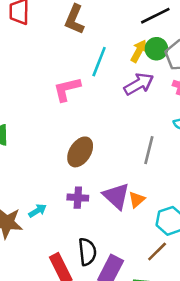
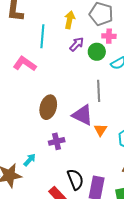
green circle: (156, 49) -> (97, 52), moved
purple arrow: (139, 84) -> (77, 44), size x0.7
pink L-shape: (67, 89) -> (25, 64), turned 65
purple triangle: (116, 196) -> (82, 115), moved

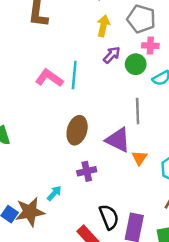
cyan line: (42, 36) -> (74, 75), moved

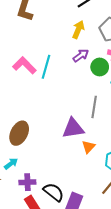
brown ellipse: (77, 130) -> (19, 133), moved
purple triangle: (118, 140) -> (73, 128), turned -45
purple cross: (87, 171) -> (27, 182), moved
black semicircle: (109, 217) -> (54, 192), turned -40

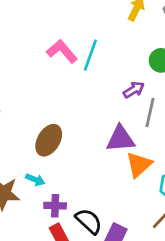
purple arrow: (81, 55) -> (134, 90), moved
orange triangle: (88, 147) -> (139, 165), size x1.5
cyan arrow: (11, 164) -> (35, 180), turned 56

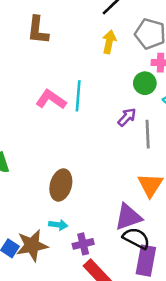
purple triangle: (120, 139) -> (128, 217), moved
black semicircle: (89, 221) -> (136, 238), moved

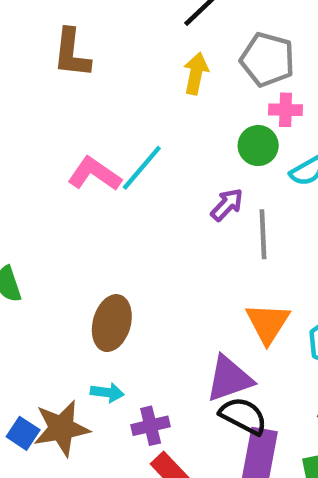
cyan line: (78, 96) -> (142, 168), turned 36

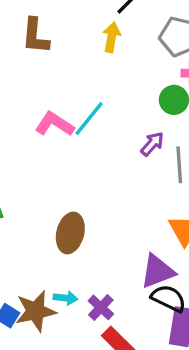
yellow arrow: (196, 73) -> (112, 37), moved
cyan arrow: (107, 392) -> (65, 298), moved
purple cross: (151, 426) -> (101, 307), turned -32

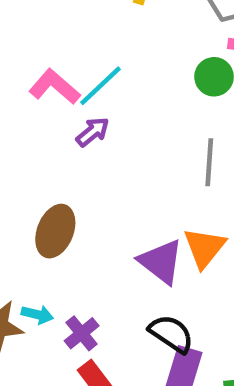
purple arrow: (152, 144) -> (93, 132), moved
purple triangle: (157, 271) -> (161, 262), moved, turned 51

